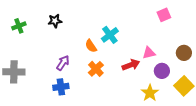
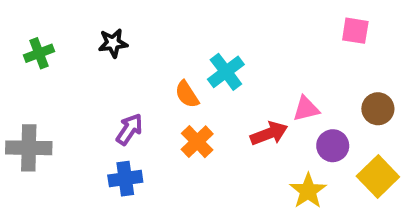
pink square: (164, 15) -> (355, 31), moved, turned 32

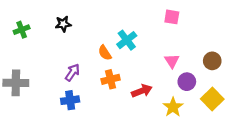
pink square: (355, 31) -> (172, 17), moved
pink triangle: (306, 109) -> (172, 61), turned -49
red arrow: (269, 133) -> (142, 91), moved
orange cross: (197, 142) -> (111, 79), turned 30

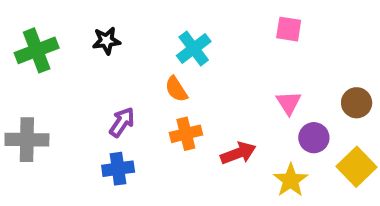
green cross: (22, 30) -> (37, 50), size x1.5
cyan cross: (127, 40) -> (194, 48), moved

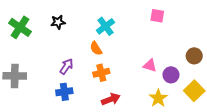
green cross: (37, 50) -> (20, 27), turned -35
pink triangle: (289, 103) -> (150, 65), moved, turned -40
red arrow: (238, 153) -> (111, 99), moved

